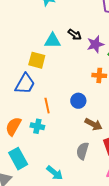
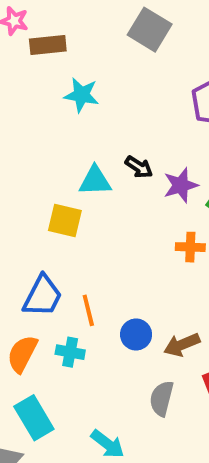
blue trapezoid: (25, 84) -> (43, 296), moved
blue circle: (78, 101) -> (136, 335), moved
brown arrow: (93, 124) -> (182, 345), turned 132

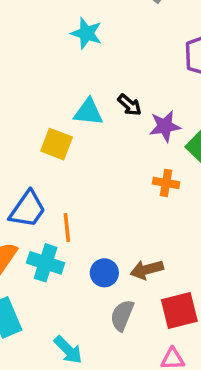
blue circle: (136, 335) -> (104, 273), moved
cyan cross: (70, 352) -> (46, 263), size x1.4

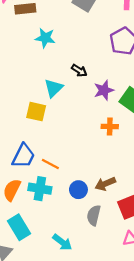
black arrow: (129, 105) -> (79, 70), moved
cyan triangle: (88, 112) -> (54, 88), turned -42
orange line: (67, 228) -> (50, 164), turned -48

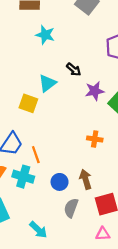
orange cross: (110, 126) -> (95, 139), moved
orange line: (50, 164) -> (36, 155), turned 36
brown arrow: (105, 184) -> (86, 179), turned 90

